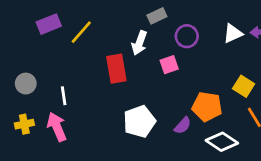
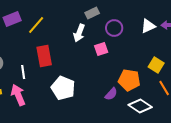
red rectangle: (116, 69) -> (44, 56), moved
white pentagon: (139, 121) -> (63, 88), moved, turned -30

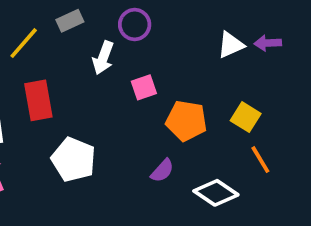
gray rectangle: (92, 13) -> (70, 21), moved
purple circle: (114, 28) -> (135, 25), moved
orange pentagon: (129, 80) -> (186, 121), moved

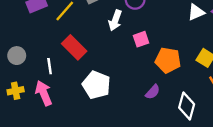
red rectangle: (38, 100) -> (74, 47), turned -35
white diamond: (216, 193) -> (187, 106), turned 72

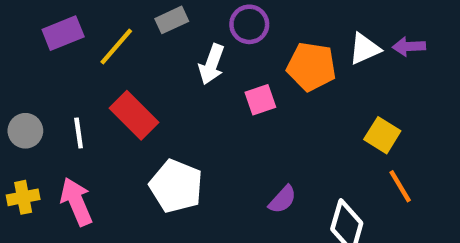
orange pentagon: (168, 60) -> (311, 66), moved
white line: (50, 66) -> (79, 133), moved

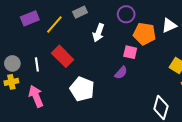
purple circle: (249, 24) -> (126, 14), moved
pink square: (260, 100) -> (130, 52), moved, turned 32
yellow cross: (23, 197) -> (11, 82), moved
purple semicircle: (283, 199) -> (121, 73), moved

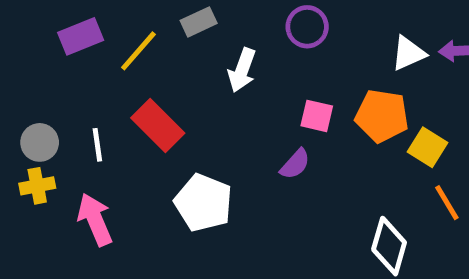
orange pentagon: (145, 34) -> (382, 116), moved

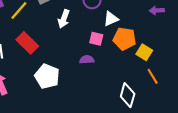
white triangle: (408, 53) -> (111, 19), moved
purple semicircle: (295, 164) -> (87, 60), turned -136

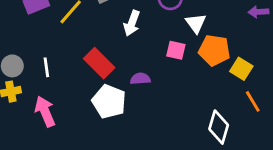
white triangle: (111, 19) -> (196, 23), turned -42
red rectangle: (27, 43) -> (99, 63), moved
purple semicircle: (87, 60) -> (140, 79), moved

